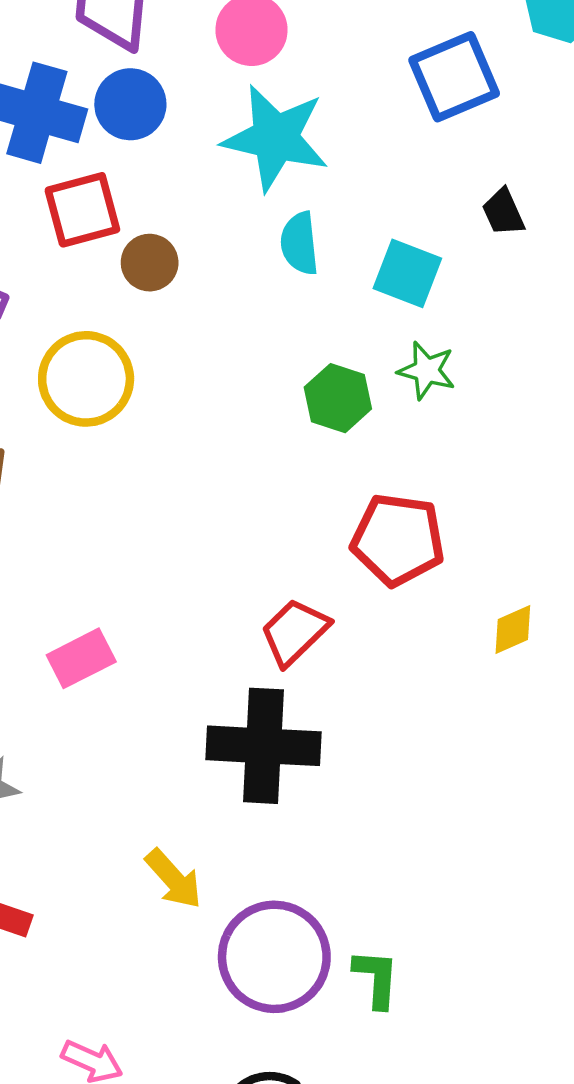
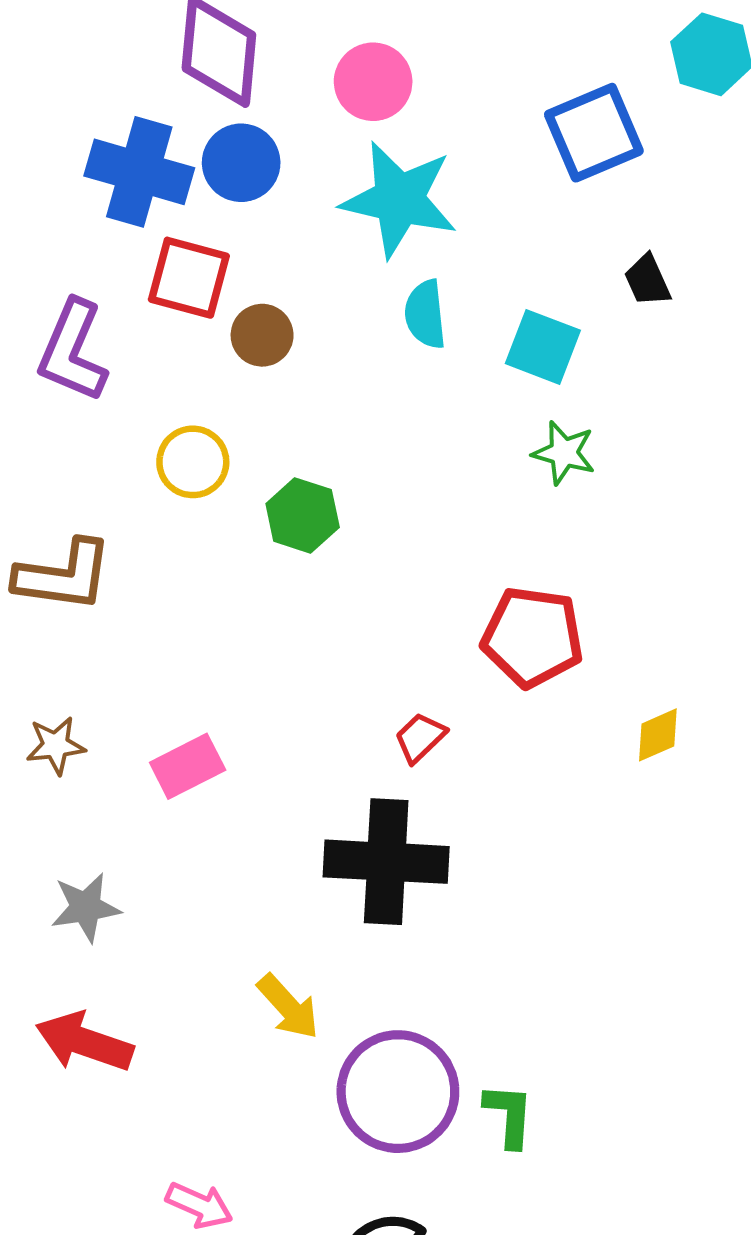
red square: (82, 210) -> (189, 278), turned 30
yellow circle: (86, 379) -> (193, 462), size x0.7
green hexagon: (338, 398) -> (303, 515), moved
red trapezoid: (295, 632) -> (420, 738), size x0.7

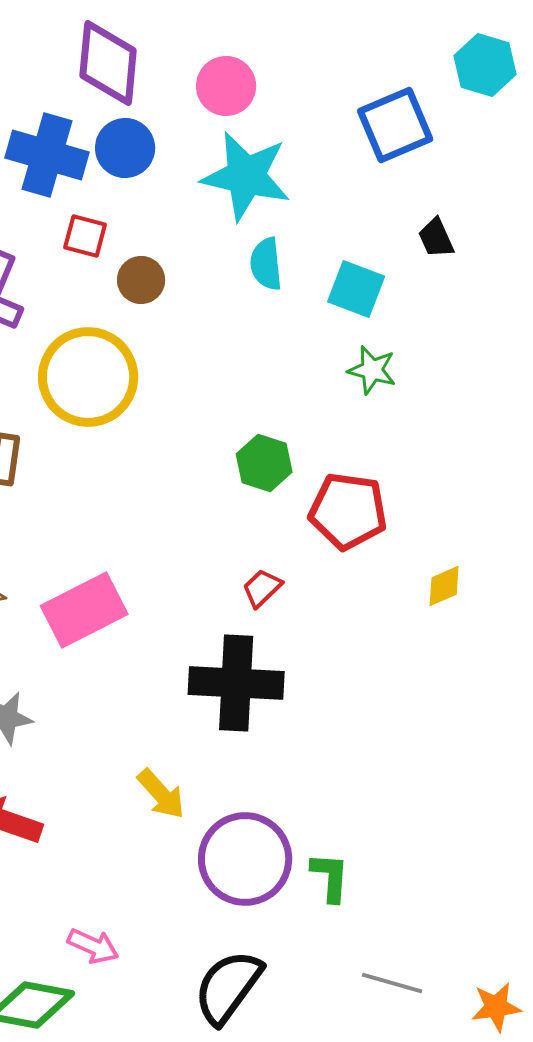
red square: (189, 278) -> (85, 236), size x0.7
yellow circle: (193, 462) -> (88, 377), size x1.8
green hexagon: (303, 515) -> (264, 463), moved
pink rectangle: (188, 766) -> (84, 610), size x1.5

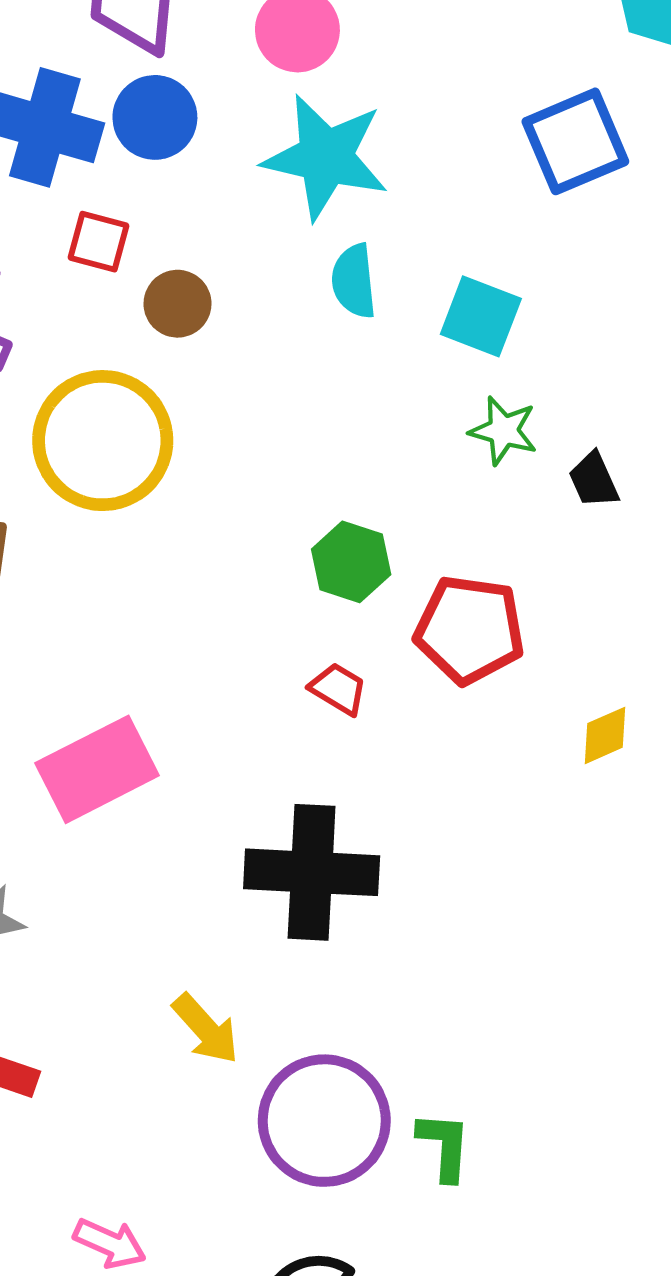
blue square: (395, 125) -> (575, 141), moved
black trapezoid: (436, 238) -> (594, 480), moved
red trapezoid: (262, 588) -> (338, 689), moved, turned 75

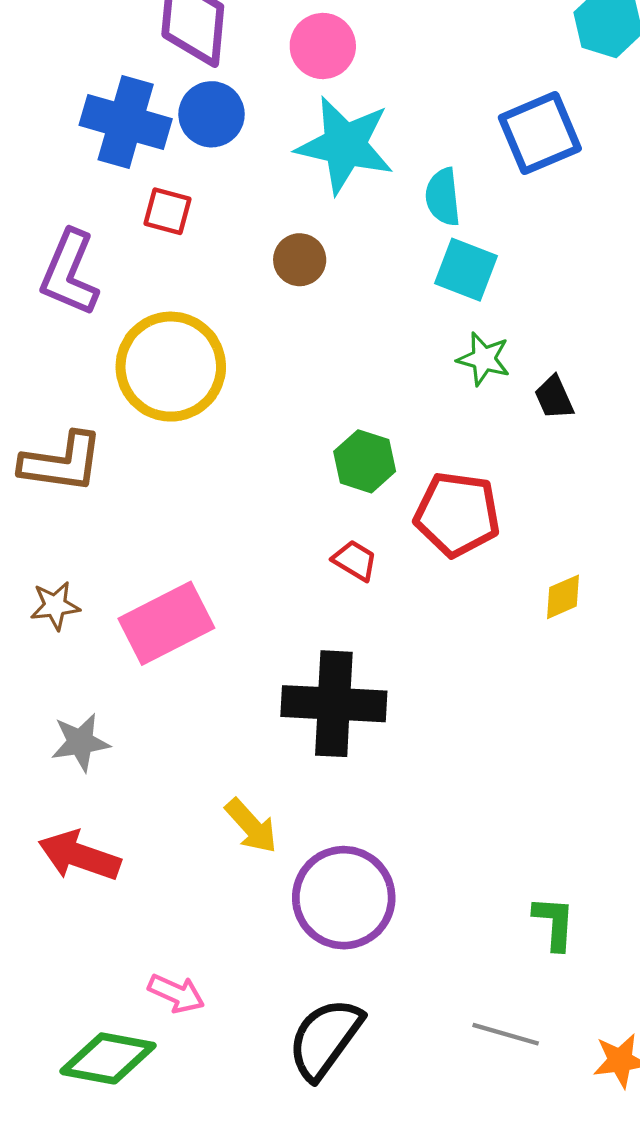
cyan semicircle: (354, 281) -> (443, 197), moved
brown circle: (178, 304) -> (300, 260), moved
green L-shape: (444, 1146) -> (554, 923), moved

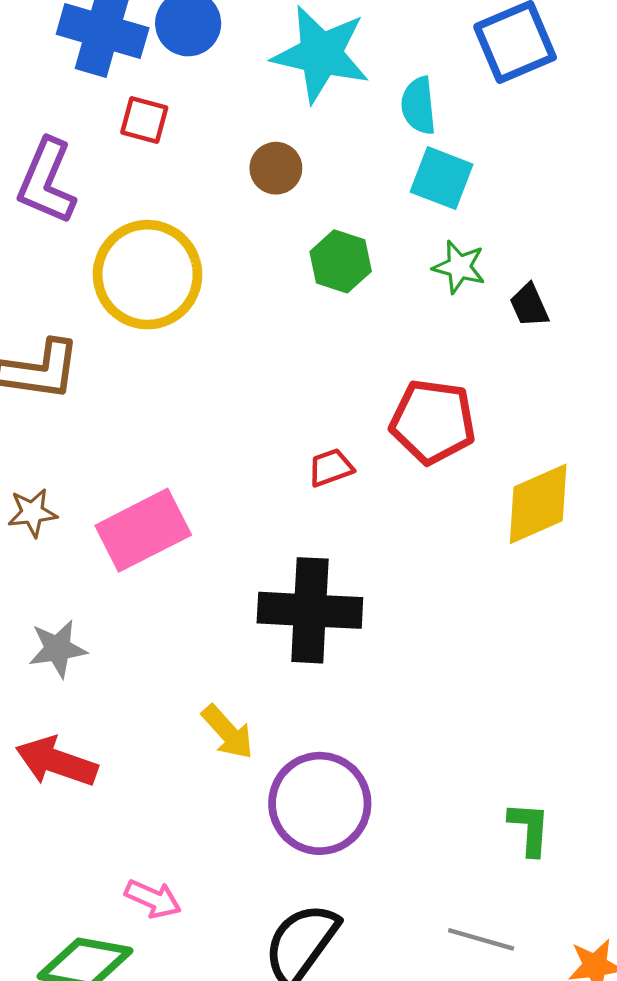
green hexagon: (365, 461) -> (341, 261), moved
red trapezoid: (355, 560) -> (331, 468), turned -51
yellow diamond: (563, 597) -> (538, 504), size x1.8

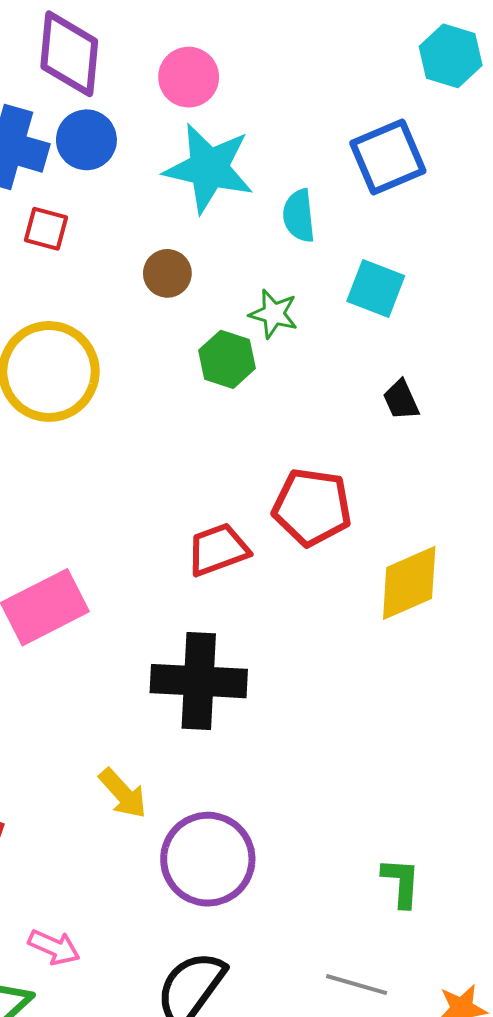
cyan square: (442, 178) -> (376, 289), moved
green star: (459, 267) -> (274, 314), moved
red trapezoid: (331, 468) -> (218, 550), size x1.5

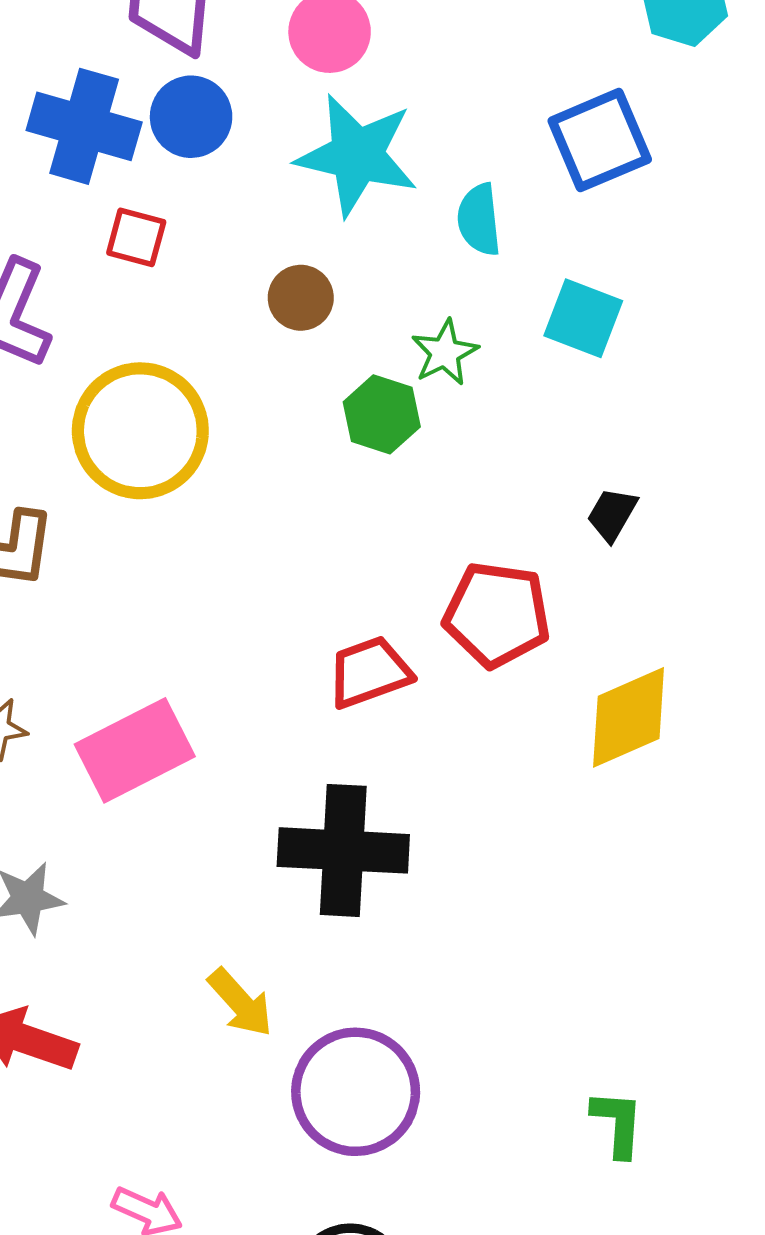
green star: (274, 314) -> (445, 353), turned 30
black trapezoid: (401, 400) -> (612, 514), moved, turned 54

